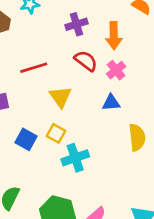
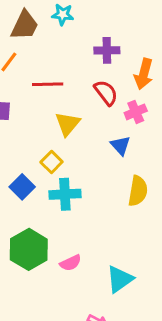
blue triangle: (111, 103) -> (120, 146), turned 36
blue square: (26, 139) -> (22, 187), moved

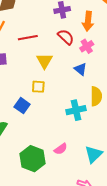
yellow square: (52, 162) -> (38, 87), turned -32
cyan cross: (65, 194) -> (76, 110), moved
green hexagon: (29, 249) -> (33, 159), moved

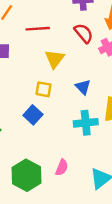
blue triangle: (80, 69) -> (83, 87), moved
blue square: (22, 106) -> (33, 115), moved
pink semicircle: (61, 149) -> (62, 167), turned -40

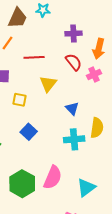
yellow square: (43, 89) -> (19, 100), moved
pink semicircle: (62, 167) -> (53, 177), size x1.6

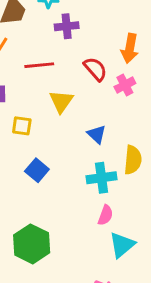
purple cross: (73, 33) -> (67, 26), moved
pink semicircle: (53, 177) -> (105, 215), moved, size x0.6

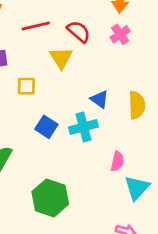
red semicircle: (95, 69) -> (79, 32), moved
blue triangle: (97, 134) -> (100, 99), moved
cyan cross: (101, 178) -> (83, 127), moved

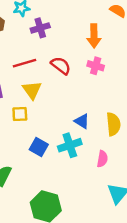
pink cross: (120, 34) -> (96, 66), turned -35
yellow triangle: (61, 58) -> (32, 90), moved
pink semicircle: (117, 161) -> (102, 159), moved

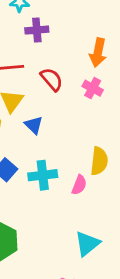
blue triangle: (82, 121) -> (34, 125), moved
pink semicircle: (102, 159) -> (79, 185), moved

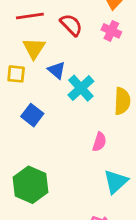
cyan cross: (43, 175) -> (81, 88), moved, turned -32
pink semicircle: (79, 185) -> (99, 142), moved

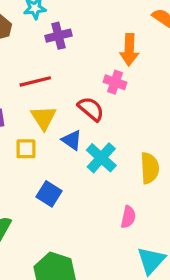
red semicircle: (71, 25) -> (91, 109), moved
pink cross: (111, 31) -> (115, 82), moved

